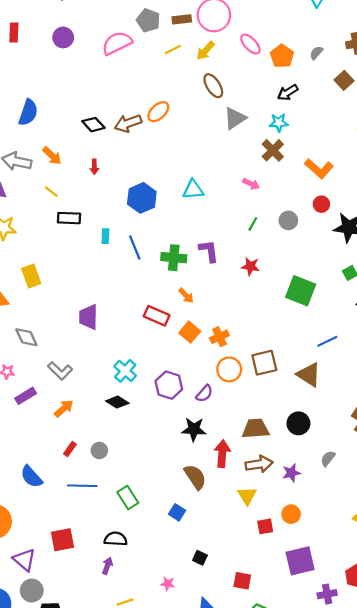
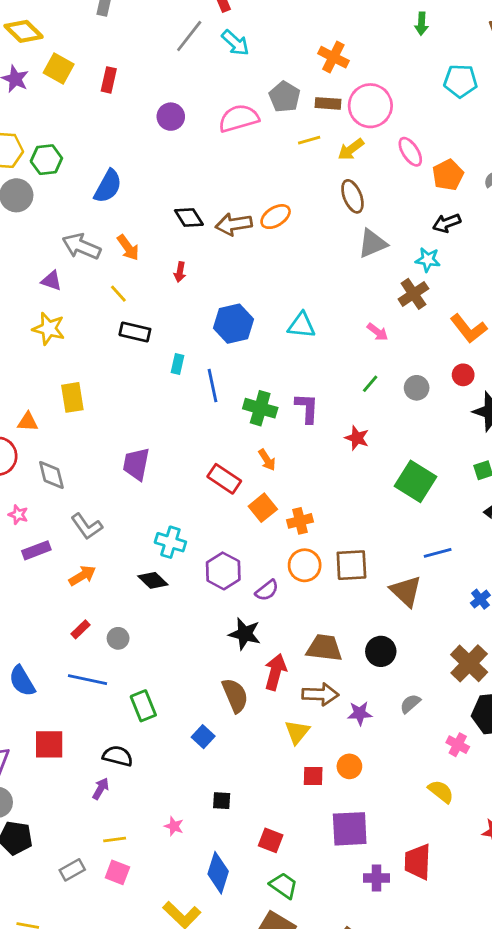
purple circle: (63, 37) -> (171, 117), moved
cyan cross: (125, 371) -> (170, 542), turned -35
blue semicircle: (31, 477) -> (22, 681), moved
black square: (200, 558) -> (222, 801), turned -32

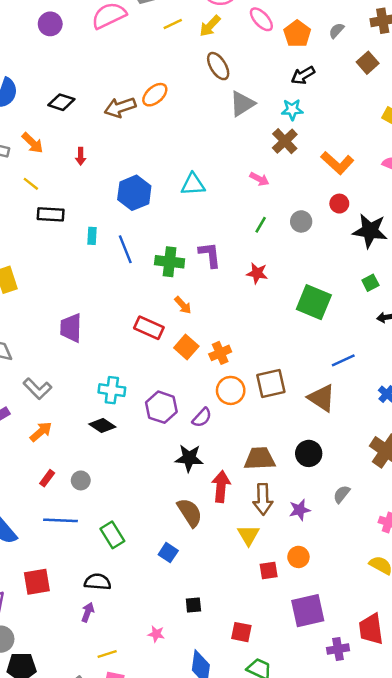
black diamond: (189, 218) -> (61, 102), moved, turned -30
brown arrow: (320, 694) -> (263, 499), turned 96

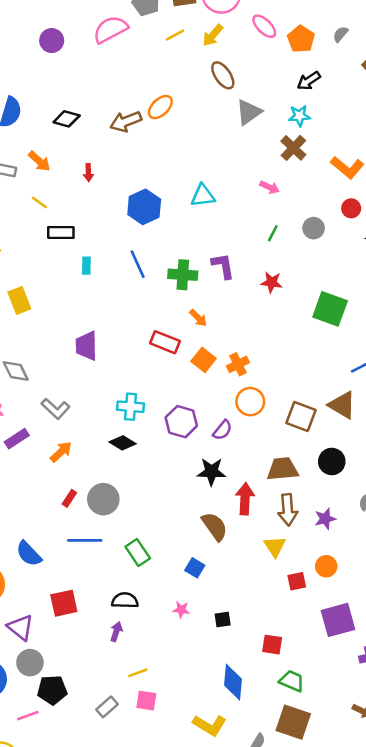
cyan rectangle: (92, 236) -> (86, 266), moved
brown square: (271, 384) -> (301, 417), moved, turned 36
gray circle: (81, 480) -> (103, 499), size x1.6
pink star: (156, 634) -> (181, 610), moved

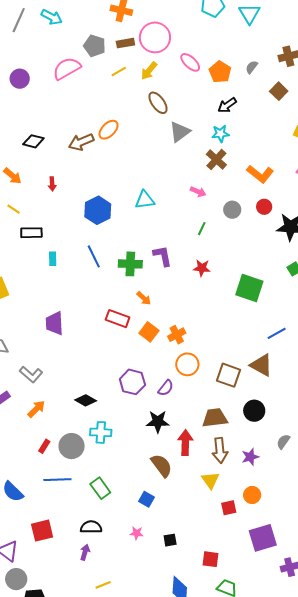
gray circle: (314, 228) -> (232, 210), moved
cyan cross: (131, 407) -> (101, 432), moved

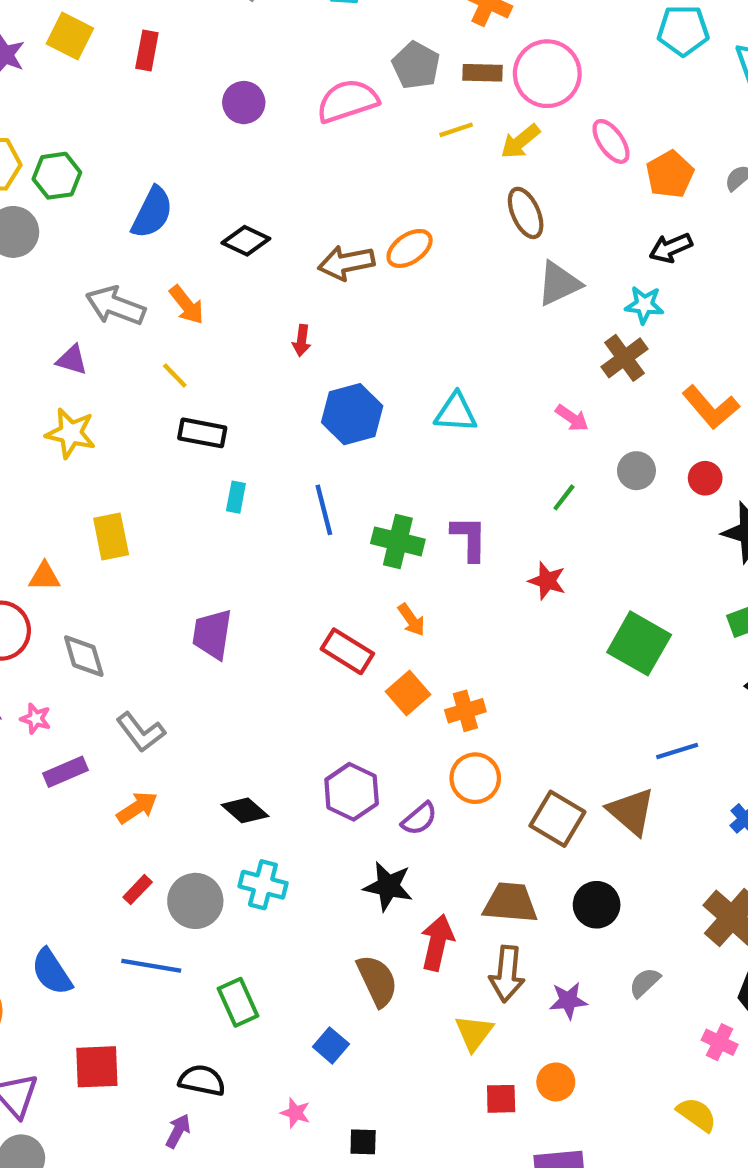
red arrow: (52, 184) -> (302, 340), moved

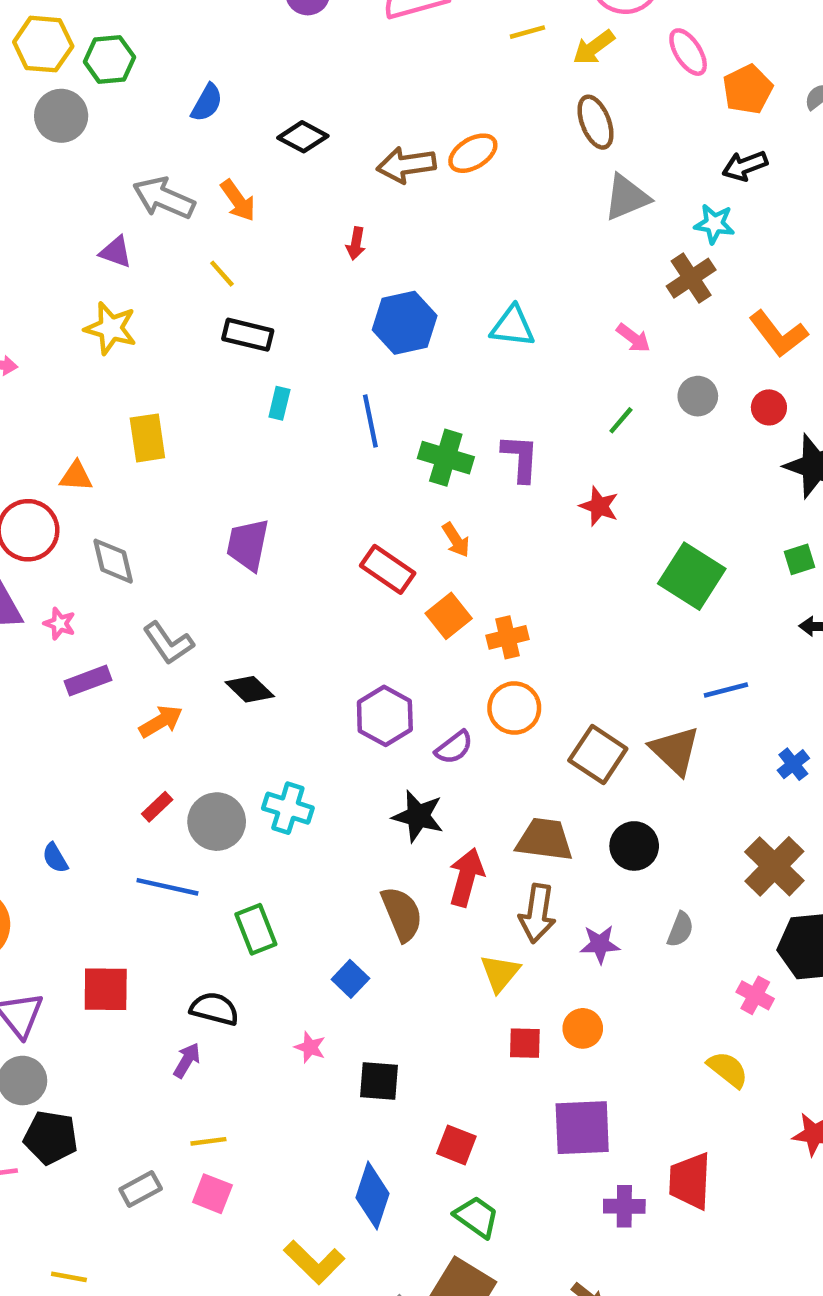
blue semicircle: (152, 213) -> (207, 103), size x0.7
black diamond: (245, 810) -> (250, 689), moved
blue semicircle: (52, 972) -> (55, 858), moved, size x0.6
gray semicircle: (645, 983) -> (680, 929), turned 152
black square: (363, 1142) -> (379, 1081), size x1.4

